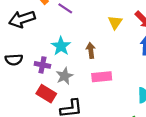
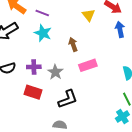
cyan star: (61, 46) -> (43, 33), moved
red rectangle: (46, 94) -> (33, 92), moved

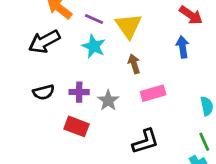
yellow triangle: (89, 15) -> (128, 26), moved, size x1.5
blue arrow: (120, 29) -> (183, 47), moved
black L-shape: (68, 99) -> (145, 141), moved

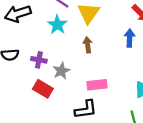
pink rectangle: (153, 93) -> (97, 85), moved
red rectangle: (76, 126) -> (43, 89), moved

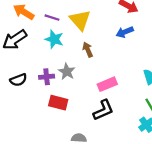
blue arrow: (130, 38) -> (125, 32), turned -98
gray star: (61, 71) -> (67, 72), moved

